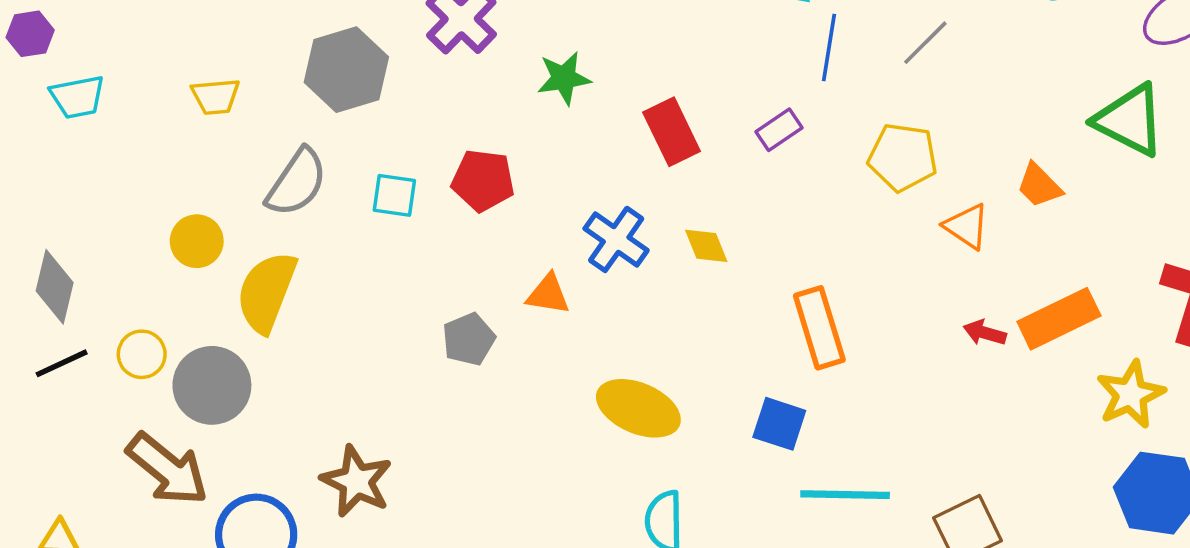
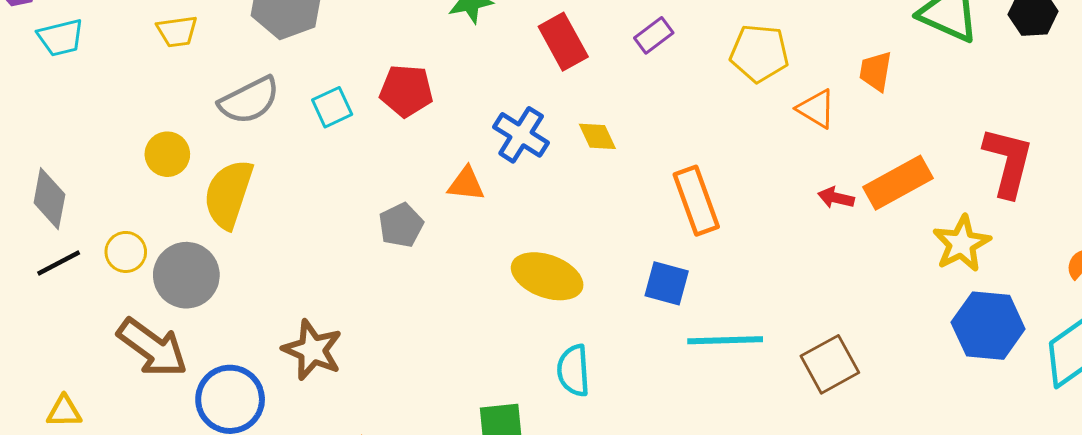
gray semicircle: (297, 182) -> (249, 100), turned 32
orange trapezoid: (1039, 186) -> (876, 71), turned 57
cyan square: (394, 195) -> (332, 107), turned -30

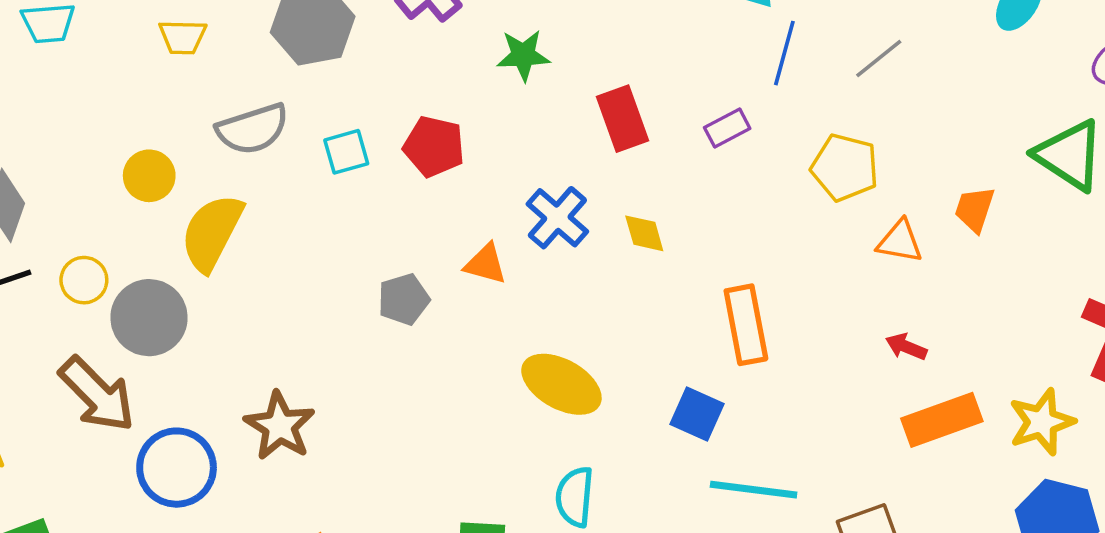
orange triangle: (816, 109) -> (900, 241), turned -30
orange rectangle: (898, 183) -> (942, 420), moved

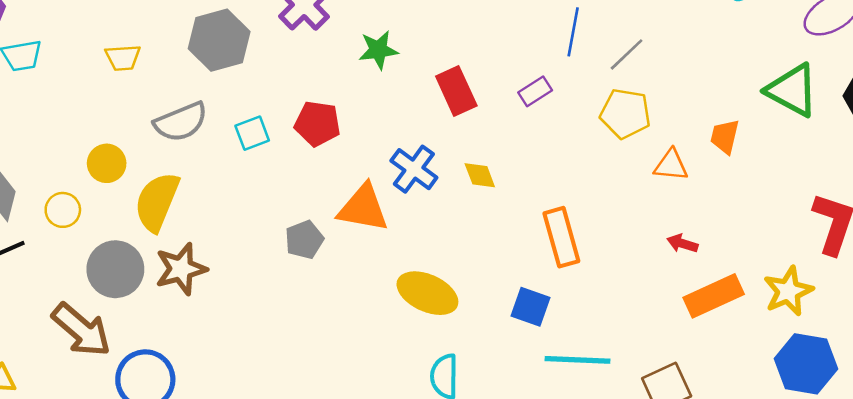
gray line: (879, 58) -> (627, 54), moved
orange triangle: (486, 264) -> (363, 208), size x1.6
yellow circle: (84, 280) -> (63, 210), moved
brown star: (280, 426) -> (181, 269), moved, turned 30

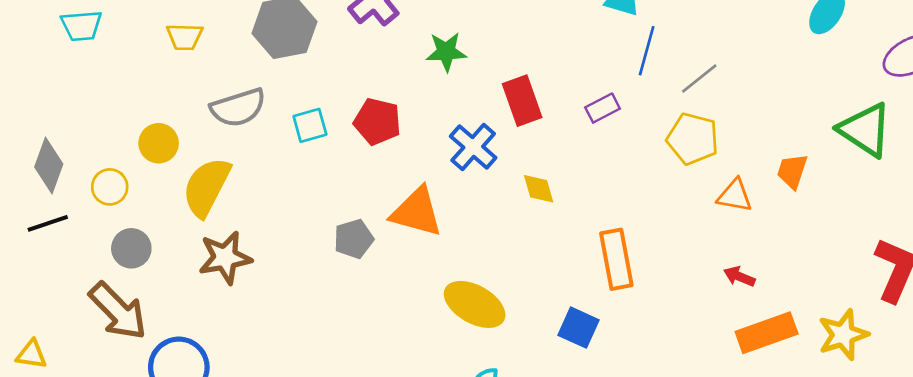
blue cross: (414, 169) -> (473, 147), moved
gray circle: (115, 269) -> (131, 248), moved, size x0.7

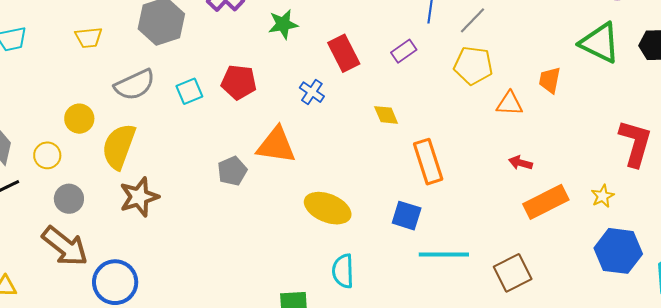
blue cross: (473, 147) -> (312, 92), size x0.7
yellow diamond: (539, 189) -> (386, 115), moved
yellow star: (843, 335) -> (603, 196), size x0.6

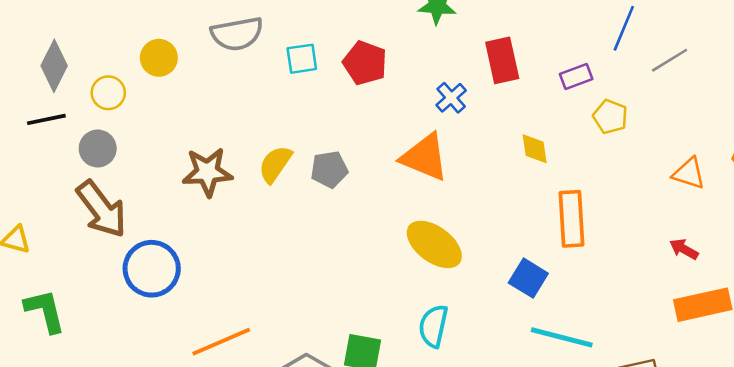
yellow pentagon: (473, 65) -> (610, 117), moved, size x0.7
orange triangle: (276, 145) -> (425, 157), moved
yellow semicircle: (119, 146) -> (275, 164), moved, size x0.7
gray circle: (69, 199) -> (98, 148), moved

